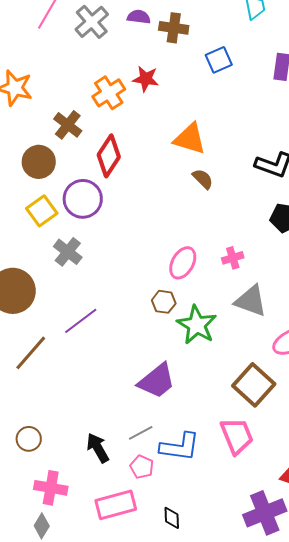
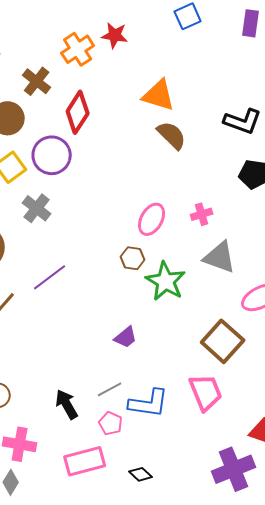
brown semicircle: (203, 179) -> (172, 135), size x1.4
purple trapezoid: (157, 381) -> (126, 337), size x0.6
black diamond: (172, 518) -> (141, 474), turned -45

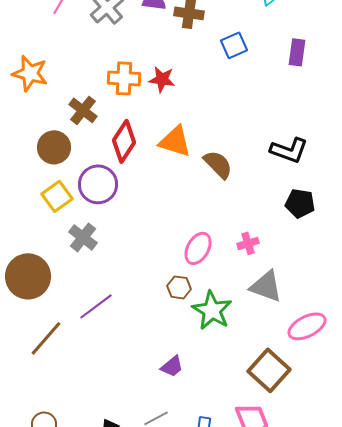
red star: (115, 35) -> (162, 79), moved
orange cross: (78, 49) -> (124, 78), turned 36
orange triangle: (159, 95) -> (175, 141), moved

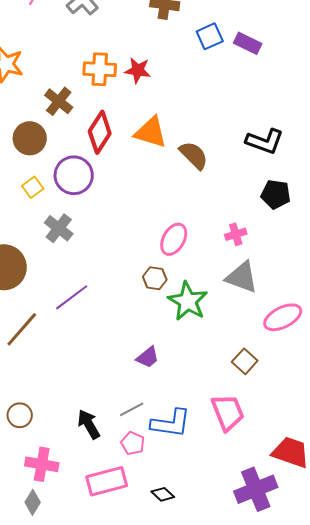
purple rectangle: (297, 52) -> (248, 43), moved, turned -72
yellow square: (57, 196) -> (33, 187), size x0.7
pink cross: (248, 243) -> (236, 234), moved
brown square: (269, 370) -> (245, 361), size x0.6

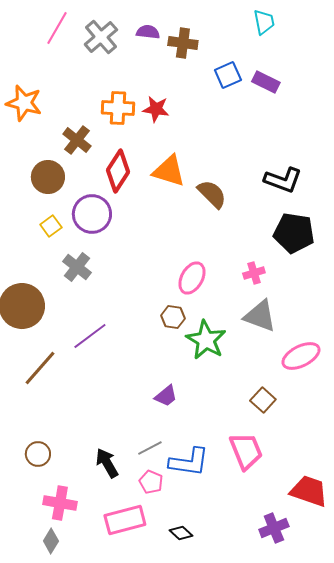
black pentagon: (276, 194) -> (294, 233), size x1.4
purple cross: (256, 489) -> (274, 528), size x0.7

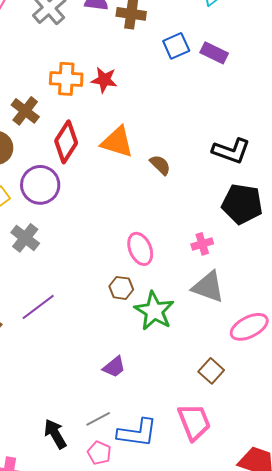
brown semicircle: (212, 194) -> (160, 165), size x0.7
pink ellipse: (192, 278) -> (140, 249), turned -52

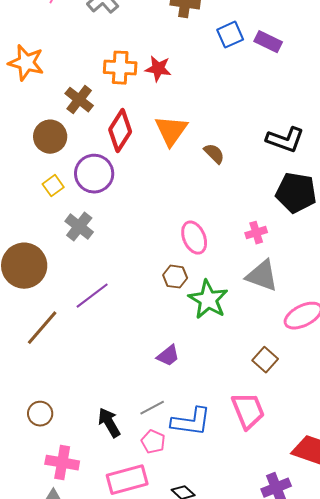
orange triangle: (117, 142) -> (171, 131), turned 48

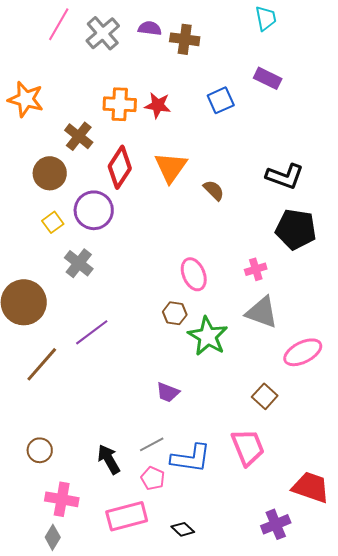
blue square: (230, 35) -> (221, 100), moved
purple trapezoid: (168, 356) -> (168, 392), turned 60

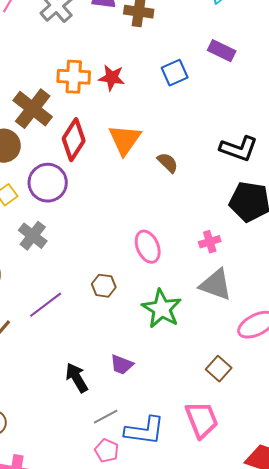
brown cross: (79, 136) -> (33, 109), size x1.4
brown hexagon: (175, 313) -> (104, 286), moved
black arrow: (109, 459) -> (77, 378), moved

